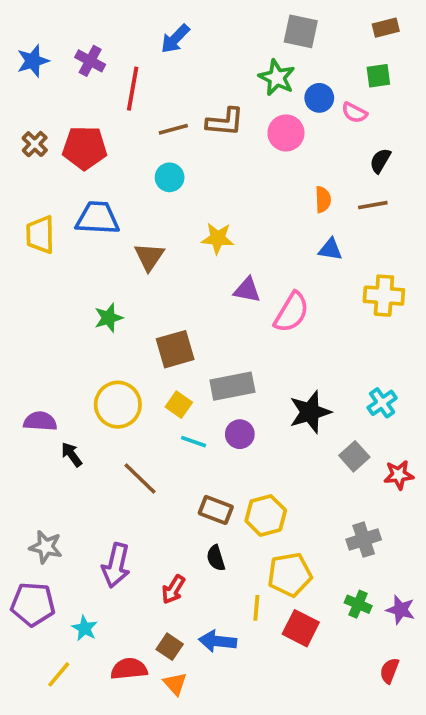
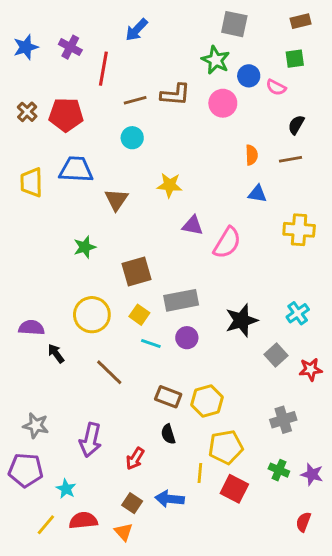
red semicircle: (129, 669) -> (83, 520), moved
orange triangle: (175, 684) -> (124, 532), moved

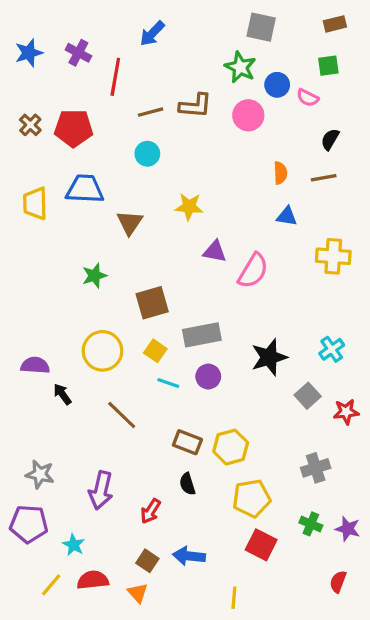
yellow line: (200, 473) -> (234, 598), moved

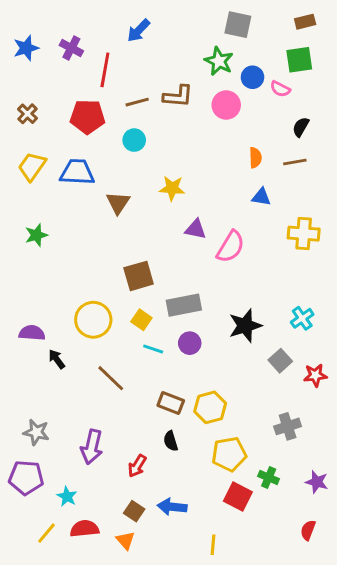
green square: (328, 66) -> (299, 60), size x1.4
red pentagon: (74, 128) -> (87, 117), moved
yellow trapezoid: (35, 203) -> (32, 166), moved, turned 36
green star: (94, 276) -> (36, 235), moved
green cross: (311, 524) -> (269, 478), moved

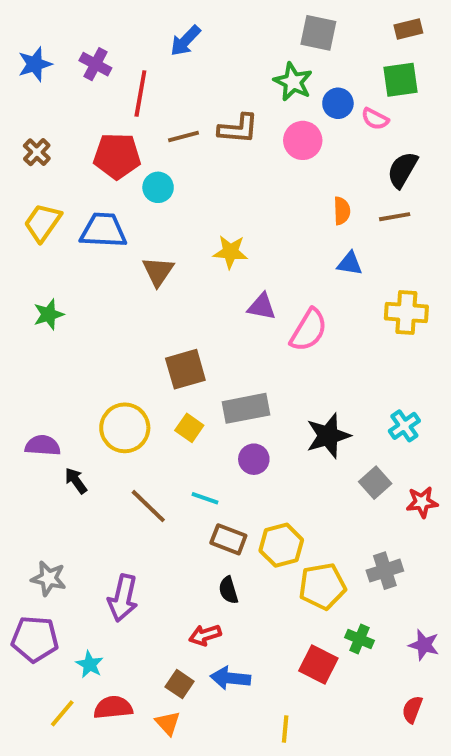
black semicircle: (301, 127) -> (402, 170), size x1.4
cyan circle: (134, 140) -> (158, 187), moved
cyan line: (153, 349) -> (205, 498), moved
yellow pentagon: (229, 454) -> (322, 586), moved
red arrow: (137, 466) -> (205, 635), moved, turned 40

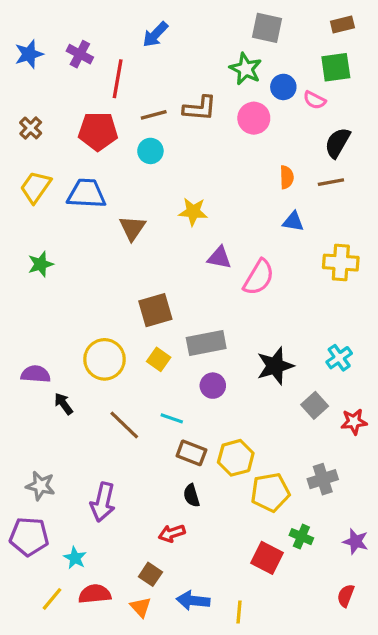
cyan circle: (158, 187) -> (150, 151), moved
blue arrow: (230, 678) -> (193, 601), moved

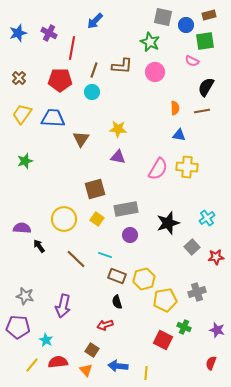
blue circle: (283, 87) -> (186, 25), moved
brown line: (154, 115) -> (94, 70), turned -56
purple triangle: (219, 258) -> (118, 157), moved
yellow cross: (341, 263) -> (187, 167), moved

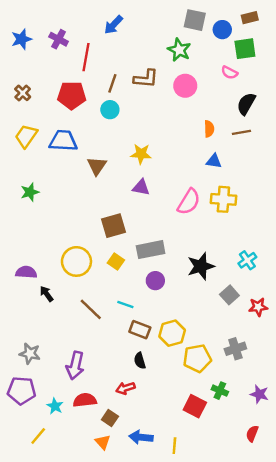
red semicircle: (58, 362) -> (85, 400), moved

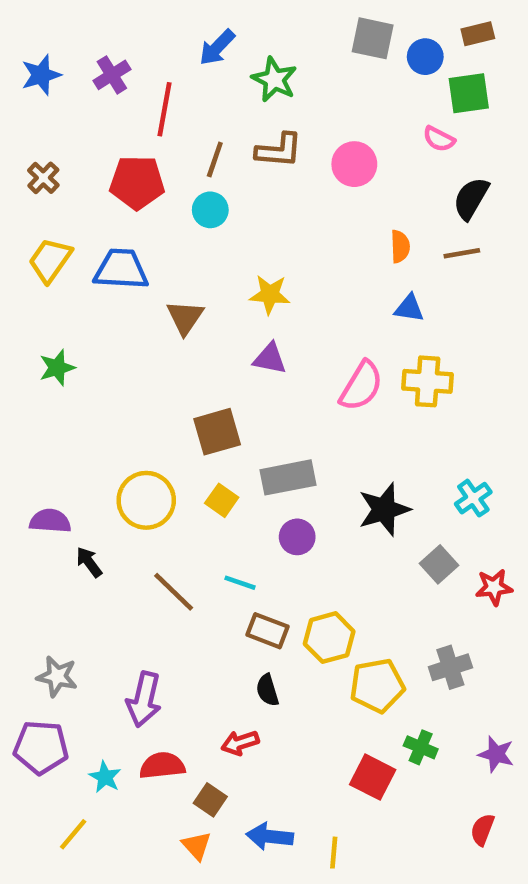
purple cross: (59, 39) -> (112, 75), turned 30
green star: (179, 50) -> (274, 79), moved

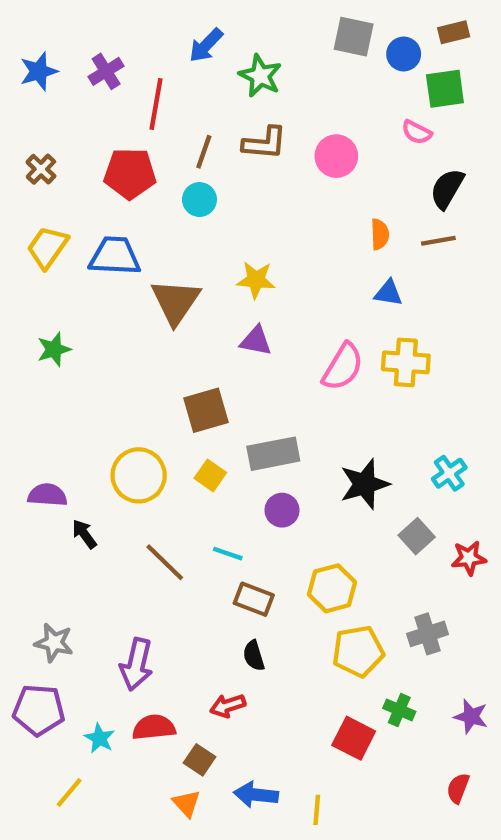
brown triangle: (185, 317) -> (176, 302), size x1.4
yellow hexagon: (329, 638) -> (332, 588), moved

